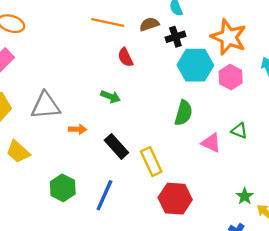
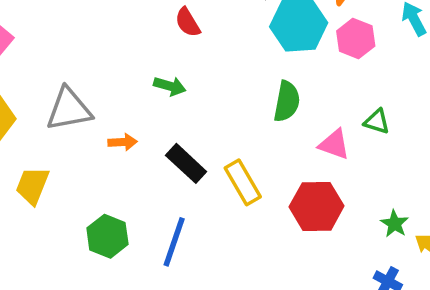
yellow trapezoid: (18, 152) -> (32, 186), turned 75
red hexagon: (175, 199) -> (317, 206), moved

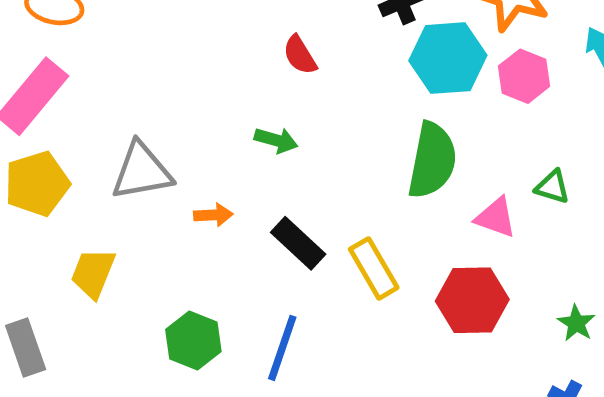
green semicircle: (287, 101) -> (432, 160), size x1.4

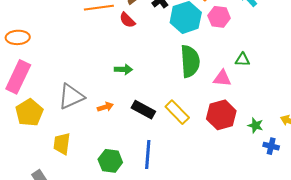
red semicircle: (300, 55) -> (127, 20), moved
green star: (576, 323) -> (255, 125), moved

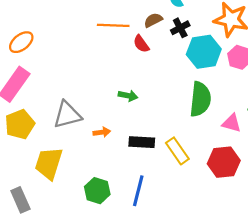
orange ellipse: (18, 37) -> (21, 42), turned -45
black rectangle: (143, 110) -> (142, 142), turned -35
yellow trapezoid: (62, 144) -> (49, 163), size x1.4

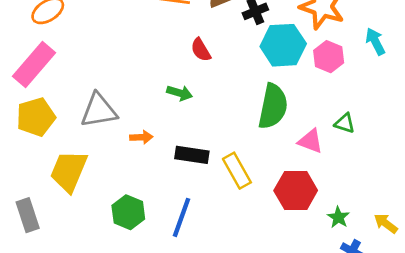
red semicircle: (141, 44) -> (201, 50), moved

